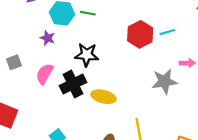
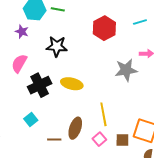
cyan line: (167, 32) -> (140, 22), moved
black cross: (73, 84) -> (40, 85), moved

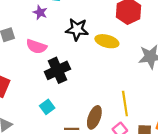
pink semicircle: (19, 63) -> (36, 46), turned -102
yellow ellipse: (72, 84) -> (107, 41), moved

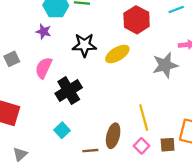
yellow ellipse: (107, 41) -> (117, 54), turned -40
pink semicircle: (36, 46) -> (44, 68), turned 102

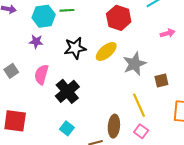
gray star: (165, 65) -> (134, 64), moved
brown square: (168, 145) -> (161, 81), moved

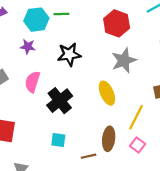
yellow ellipse: (106, 51) -> (107, 93), moved, turned -75
gray star: (134, 64) -> (124, 60), moved
yellow line: (139, 105) -> (136, 117), turned 50
cyan square: (67, 128) -> (58, 140), turned -32

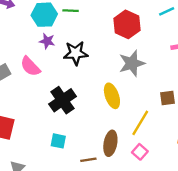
purple star: (28, 47) -> (47, 41), moved
pink semicircle: (32, 82) -> (30, 66), moved, turned -65

